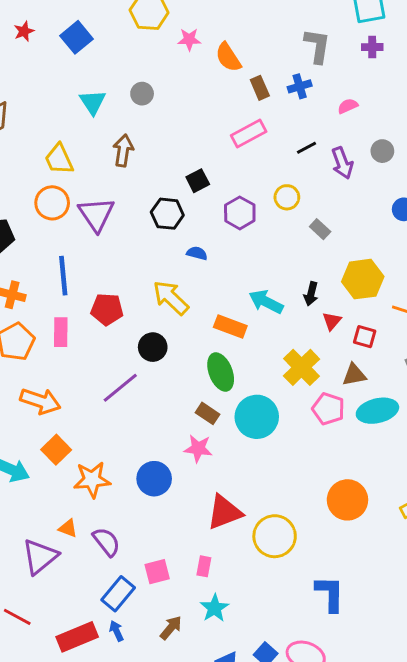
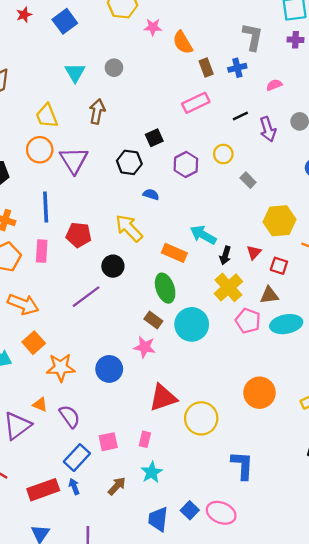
black arrow: (311, 294) -> (225, 255), moved

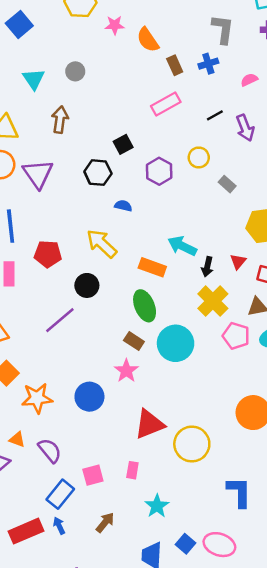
pink star: (145, 347) -> (126, 371), turned 30
cyan star: (152, 472) -> (157, 506), moved

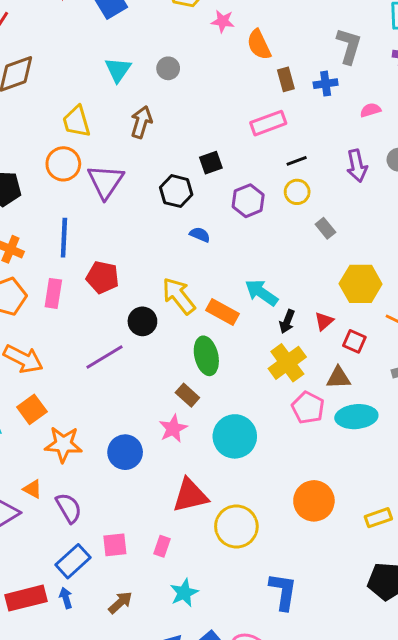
black line: (215, 115) -> (297, 161), moved
yellow arrow: (102, 243) -> (179, 296), moved
cyan circle: (176, 343) -> (235, 436), moved

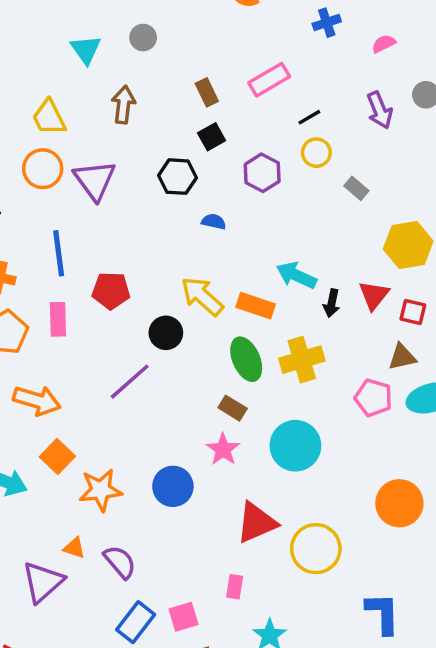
brown rectangle: (286, 79) -> (207, 92), moved
red triangle: (324, 321) -> (374, 295), size x1.4
yellow cross: (287, 363) -> (302, 360), moved, turned 30
pink square: (115, 545) -> (183, 617), moved

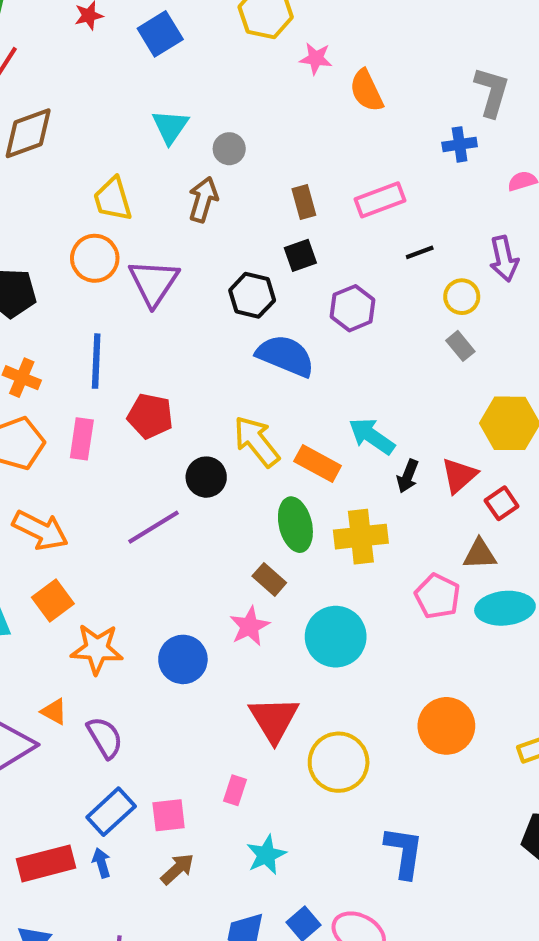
gray circle: (143, 38) -> (229, 149), moved
yellow circle: (316, 153) -> (462, 297), moved
blue semicircle: (214, 222) -> (285, 356), size x2.0
red square: (413, 312) -> (502, 503), turned 32
red triangle: (256, 523) -> (274, 719), turned -48

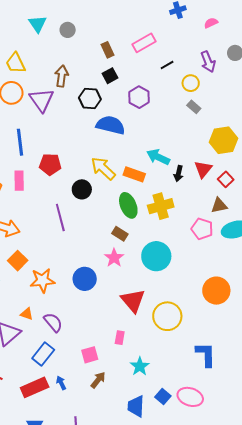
brown arrow: (203, 199) -> (62, 76), moved
purple line: (153, 527) -> (60, 218), turned -64
blue rectangle: (111, 812) -> (43, 354), moved

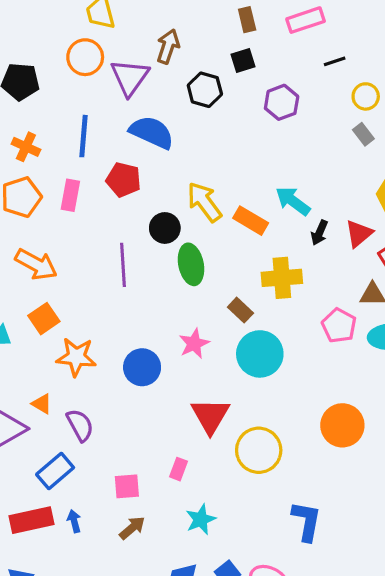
blue semicircle: (111, 125) -> (152, 132), moved
green ellipse: (128, 205) -> (191, 264), moved
brown rectangle: (120, 234) -> (240, 310), moved

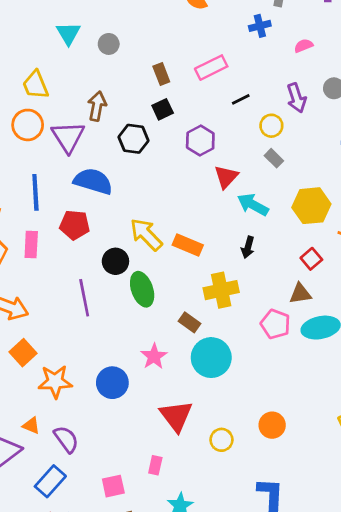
cyan arrow: (293, 201) -> (253, 205), moved
red triangle: (359, 234) -> (226, 177), moved
orange circle: (342, 425) -> (272, 425), moved, size x0.7
yellow circle: (259, 450) -> (221, 440), size x0.6

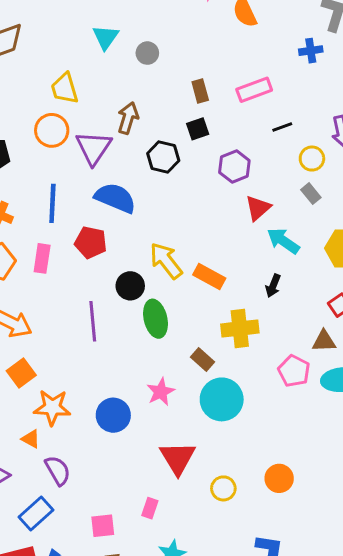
orange triangle: (31, 426) -> (31, 439), moved

